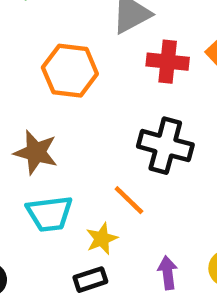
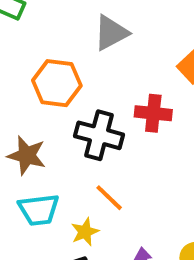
red cross: (168, 62) -> (153, 113), moved
black cross: (165, 146) -> (99, 135), moved

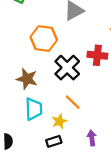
black cross: (99, 135) -> (67, 68), turned 30
cyan trapezoid: (39, 210) -> (34, 109), turned -85

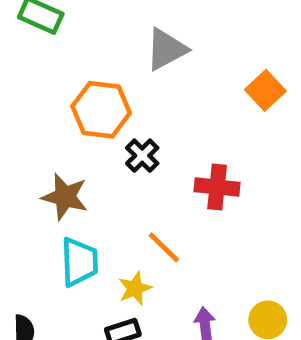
red cross: (97, 55) -> (217, 187), moved
black cross: (67, 68) -> (142, 156), moved, size x0.6

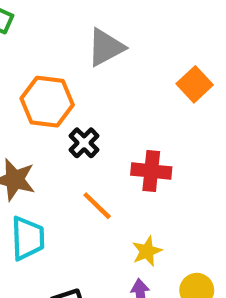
orange line: (164, 247) -> (97, 206), moved
yellow star: (135, 288) -> (147, 251), moved

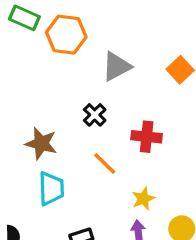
gray triangle: (106, 47) -> (116, 66), moved
orange hexagon: (47, 102) -> (66, 35), moved

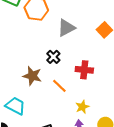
brown star: (41, 143) -> (32, 76), moved
cyan trapezoid: (51, 189) -> (15, 106), moved, turned -60

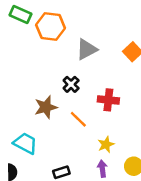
brown star: (32, 76) -> (46, 107), turned -30

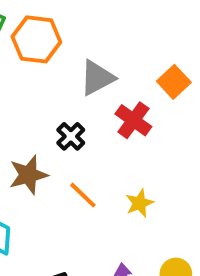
red cross: (108, 100) -> (133, 120), moved, turned 30
yellow star: (106, 145) -> (139, 203), moved

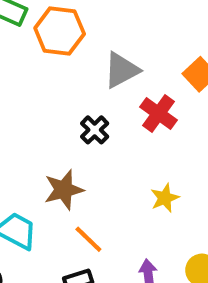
brown star: (28, 175) -> (64, 190), moved
orange line: (83, 195) -> (88, 239), moved

